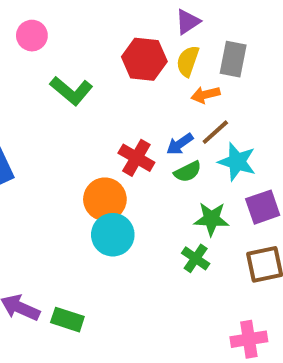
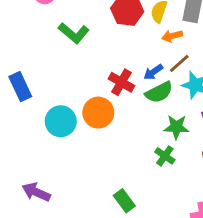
green semicircle: (188, 172) -> (159, 92), size x1.4
cyan circle: (113, 235) -> (61, 121), moved
green rectangle: (67, 320) -> (124, 201), moved, turned 35

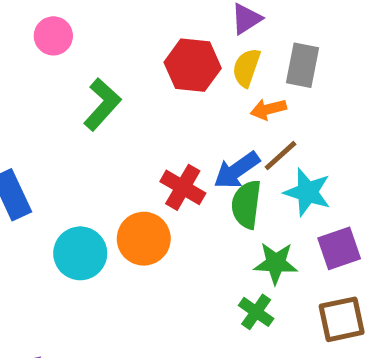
green L-shape: (74, 33) -> (102, 104), turned -88
blue arrow: (153, 72) -> (237, 170), size x1.4
green semicircle: (159, 92) -> (246, 204), turned 124

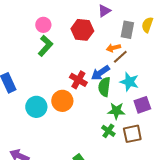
pink circle: (53, 36) -> (43, 25), moved
yellow semicircle: (246, 68) -> (147, 25), moved
brown line: (281, 156) -> (120, 57), moved
brown square: (342, 319) -> (132, 134), moved

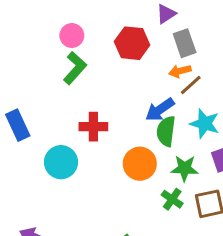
gray rectangle: (127, 30) -> (185, 43), moved, turned -30
red cross: (78, 80) -> (93, 127), moved, turned -30
orange circle: (62, 101) -> (140, 164), moved

